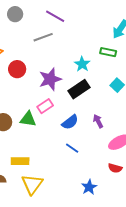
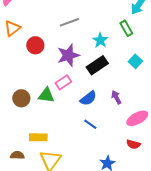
gray line: (43, 37) -> (69, 22), moved
green rectangle: (108, 52) -> (126, 28), turned 49

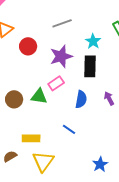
black rectangle: (97, 65) -> (90, 66), turned -55
blue semicircle: (88, 98) -> (81, 99), turned -42
blue line: (90, 124) -> (69, 129), moved
brown semicircle: (17, 155) -> (10, 156), turned -32

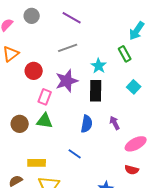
pink rectangle: (56, 83) -> (45, 97), moved, turned -35

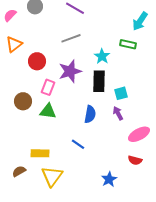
green rectangle: (125, 54) -> (128, 44), turned -49
cyan square: (134, 87) -> (121, 93), moved, turned 32
brown circle: (20, 124) -> (23, 101), moved

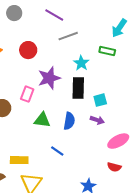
gray line: (71, 38) -> (68, 36), moved
red circle: (37, 61) -> (28, 50), moved
green triangle: (48, 111) -> (42, 120), moved
purple arrow: (118, 113) -> (97, 120), turned 136

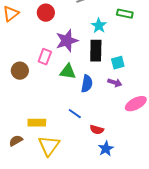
green triangle: (42, 120) -> (68, 72), moved
red semicircle: (114, 167) -> (97, 130), moved

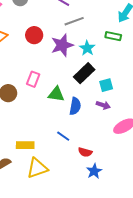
purple star: (67, 41) -> (62, 45), moved
black rectangle: (96, 51) -> (84, 73), turned 45
yellow triangle: (49, 146) -> (37, 168), turned 35

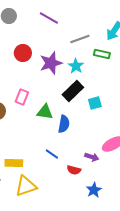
gray line: (74, 21) -> (80, 39), moved
purple arrow: (103, 105) -> (92, 157), moved
blue star: (94, 171) -> (94, 190), moved

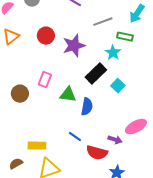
cyan star: (76, 66) -> (113, 53), moved
cyan square: (95, 103) -> (118, 86), turned -32
red semicircle: (74, 170) -> (97, 153), size x1.5

